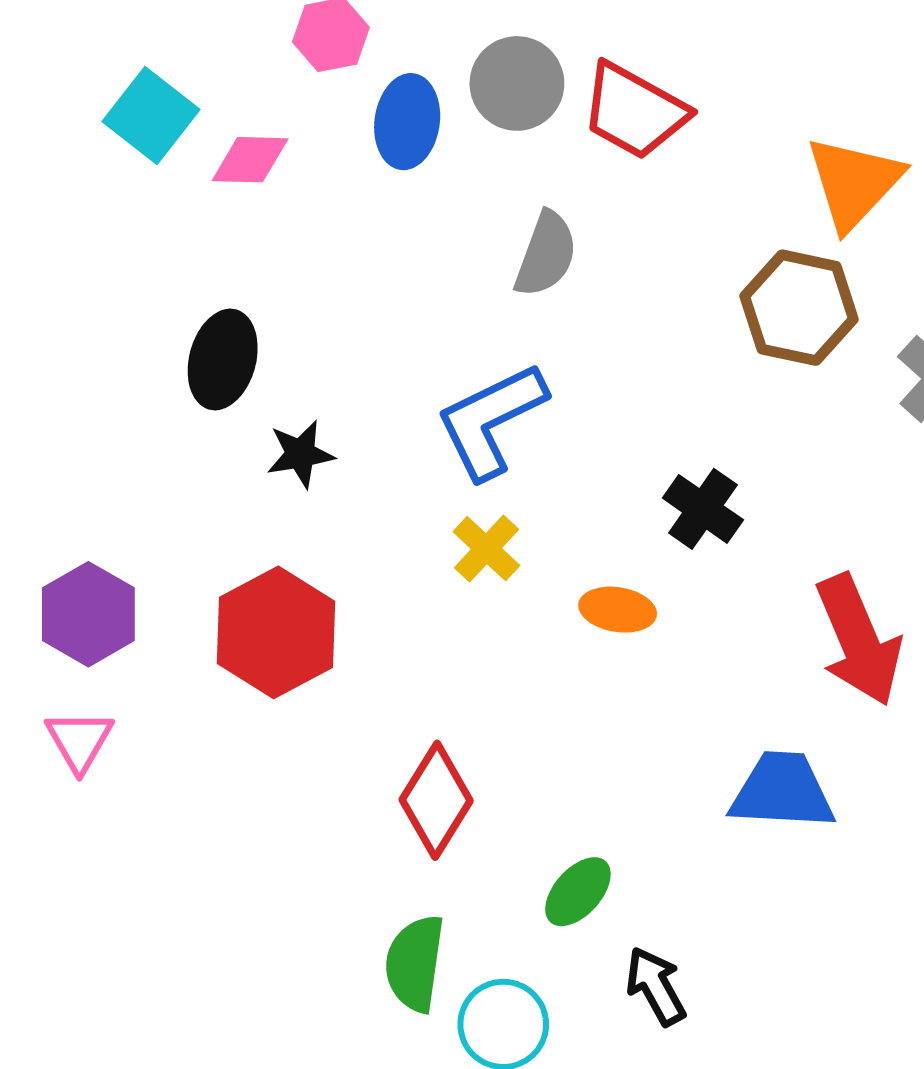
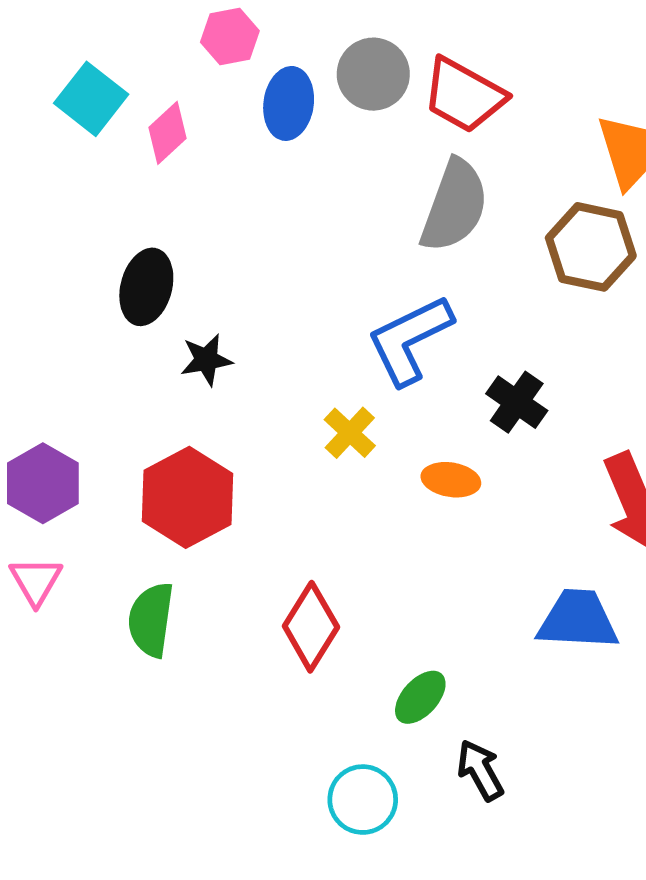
pink diamond: (250, 160) -> (168, 133), turned -44
gray semicircle: (546, 254) -> (454, 206), moved, size x1.4
blue L-shape: (491, 420) -> (410, 340), moved
green semicircle: (415, 963) -> (151, 620), moved

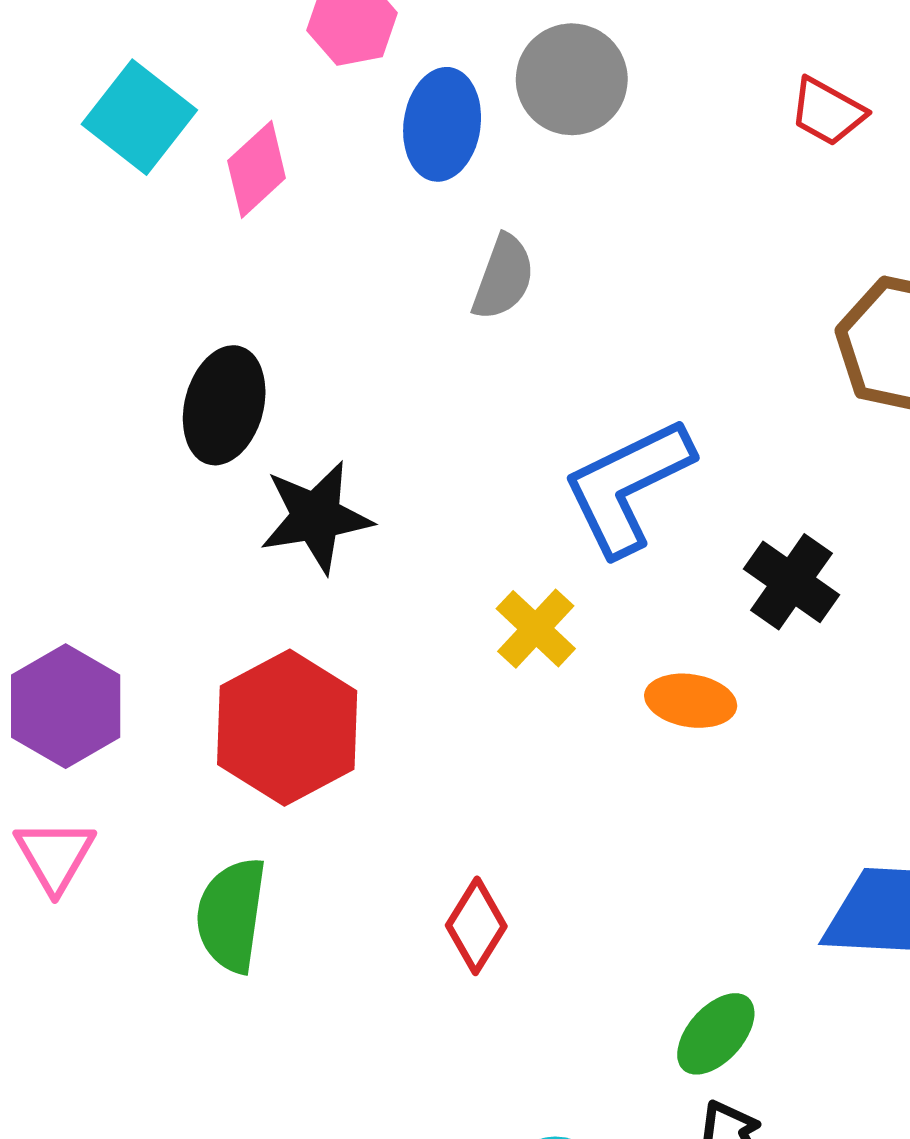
red trapezoid: (464, 95) -> (828, 112), moved, size x0.6
gray semicircle: (454, 206) -> (503, 277), moved, size x0.6
black star: (206, 360) -> (316, 517), size x1.4
red diamond: (311, 627) -> (476, 926), size x0.7
green ellipse: (420, 697) -> (716, 1034), moved

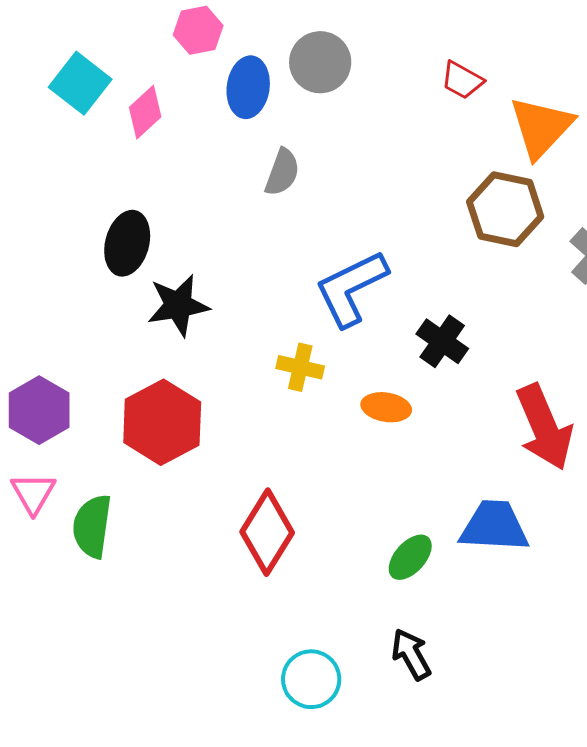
yellow cross: (536, 629) -> (300, 367), turned -30
green semicircle: (231, 915) -> (92, 526), moved
red diamond: (476, 926) -> (267, 532), size x1.6
green ellipse: (716, 1034) -> (410, 557), moved

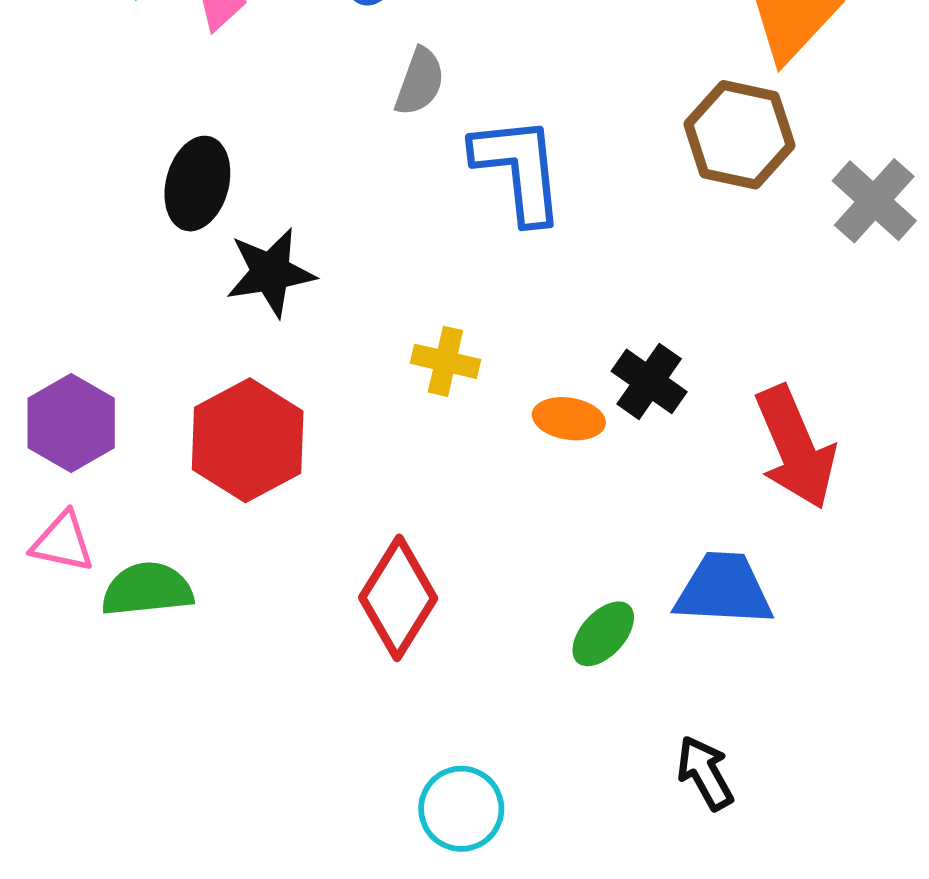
blue L-shape: (351, 288) -> (519, 169), moved, turned 110
black cross: (442, 341) -> (649, 381), moved
pink triangle: (33, 493) -> (63, 542), turned -48
green semicircle: (92, 526) -> (147, 589), turned 76
black arrow: (411, 654) -> (705, 773), moved

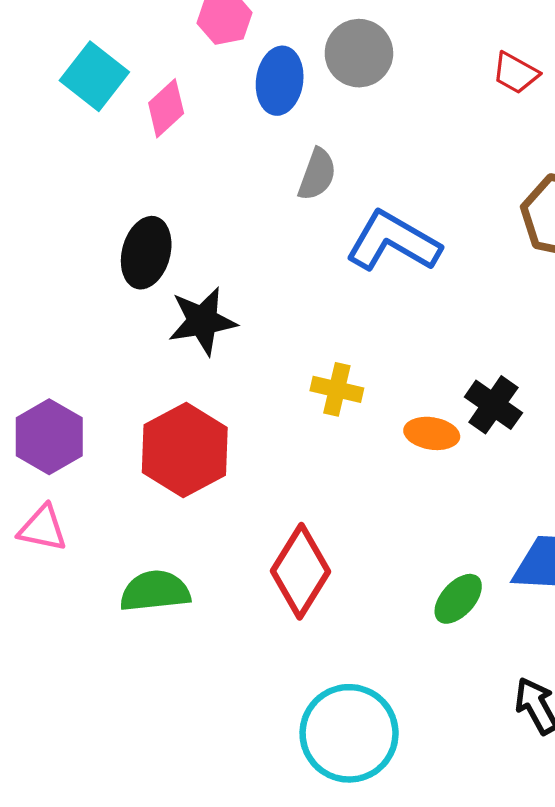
blue L-shape: (519, 169) -> (393, 242), turned -54
green semicircle: (147, 589) -> (155, 591), moved
cyan circle: (461, 809) -> (349, 733), size x1.5

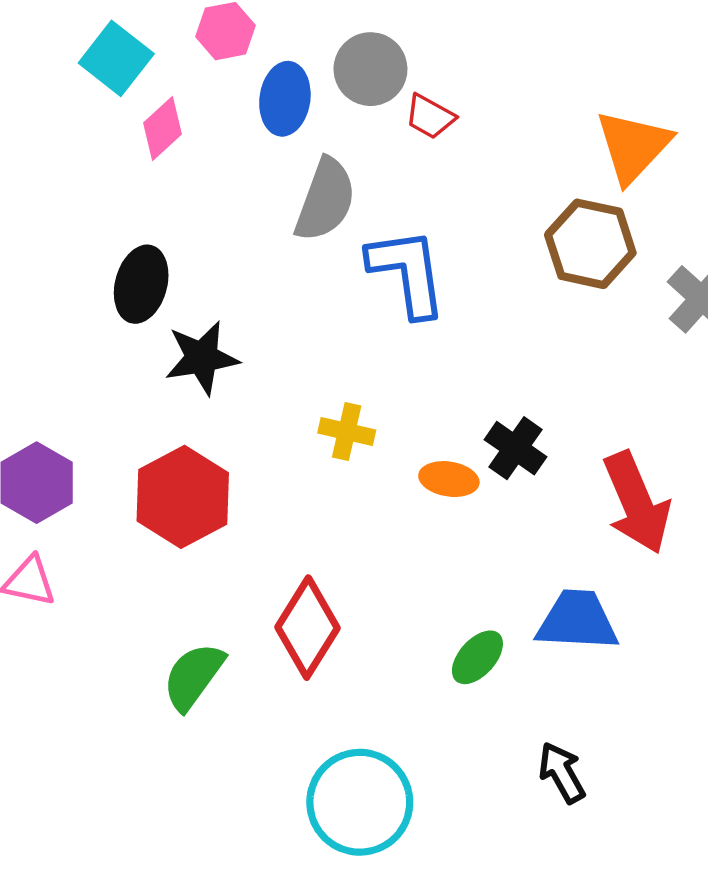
red trapezoid: (515, 73) -> (430, 117), moved
cyan square: (94, 76) -> (116, 58), moved
gray semicircle: (317, 174) -> (325, 200), size x1.5
blue L-shape: (393, 242) -> (407, 272), turned 52
green semicircle: (155, 591) -> (193, 676), moved, turned -48

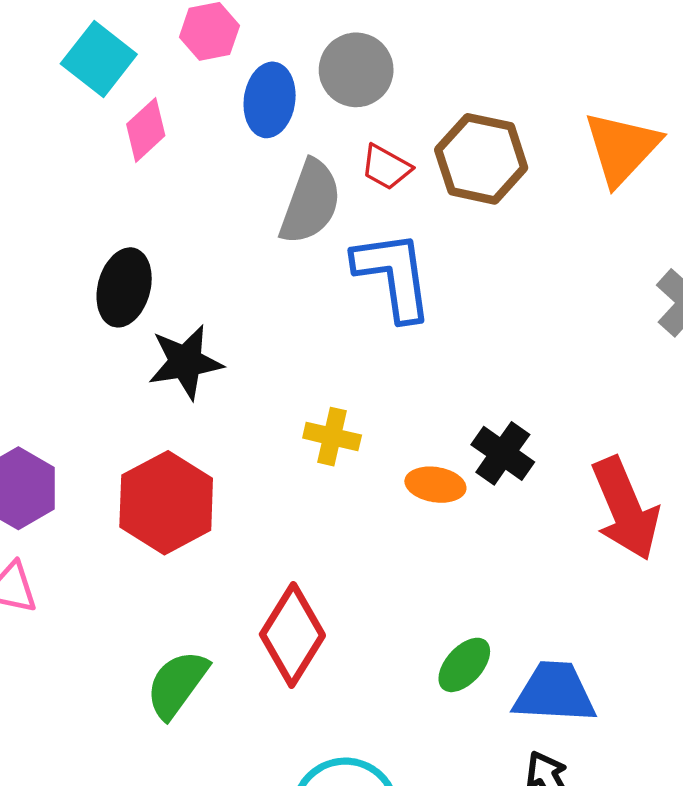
red trapezoid: (430, 117) -> (386, 167), moved
brown hexagon: (590, 244) -> (481, 159), moved
blue trapezoid: (577, 620) -> (554, 693), moved

